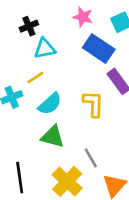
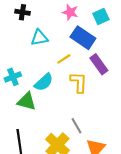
black cross: (29, 26) -> (22, 12), moved, turned 32
yellow line: (35, 77) -> (64, 59), moved
green triangle: (53, 137) -> (27, 101), moved

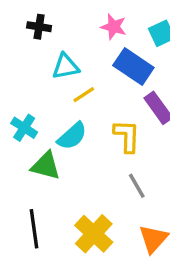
yellow line: (64, 59) -> (84, 95), moved
cyan cross: (13, 77) -> (24, 128), turned -35
gray line: (77, 126) -> (137, 186), moved

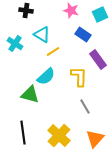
cyan triangle: (66, 66) -> (42, 35), turned 42
blue rectangle: (133, 66) -> (83, 35), size x0.7
cyan cross: (24, 128) -> (15, 44), moved

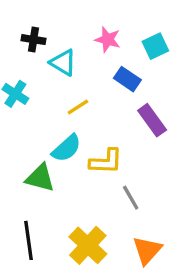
cyan triangle: (42, 35) -> (63, 63), moved
yellow L-shape: (79, 77) -> (106, 161), moved, turned 90

